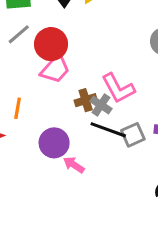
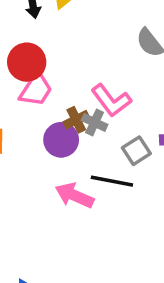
black line: (108, 130) -> (112, 181), moved
purple circle: (54, 143) -> (61, 140), moved
pink arrow: (74, 165) -> (74, 195), size x1.5

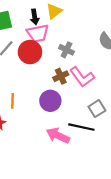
pink trapezoid: (36, 89) -> (38, 33), moved, turned 45
brown cross: (76, 120) -> (61, 76), moved
gray cross: (95, 122) -> (66, 50), moved

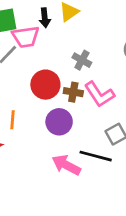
pink trapezoid: (38, 33) -> (26, 37), moved
red circle: (30, 52) -> (45, 85), moved
brown cross: (61, 76) -> (73, 92), turned 32

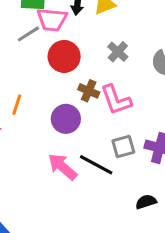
gray cross: (82, 60) -> (118, 52), moved
red circle: (45, 85) -> (64, 56), moved

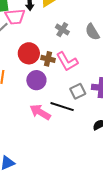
red circle: (64, 56) -> (29, 53), moved

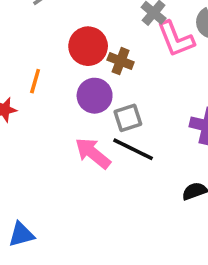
pink L-shape: (67, 61) -> (176, 39), moved
gray square: (78, 91) -> (128, 118), moved

